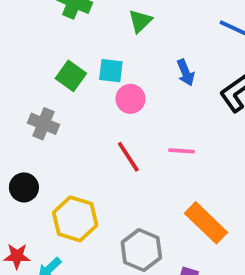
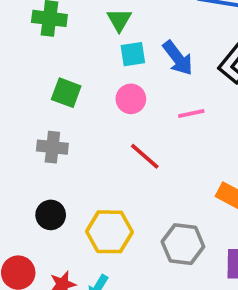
cyan square: (111, 71) -> (133, 54), moved
blue arrow: (186, 73) -> (178, 58), size x1.4
pink line: (181, 151) -> (191, 114), moved

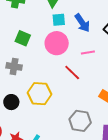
pink circle: (131, 99) -> (57, 43), size x1.5
red line: (145, 156) -> (72, 73), moved
yellow hexagon: (109, 232) -> (40, 94), moved

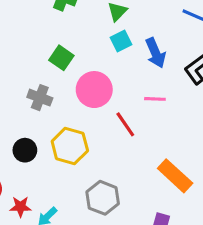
cyan square: (59, 20) -> (121, 41), turned -32
pink circle: (57, 43) -> (94, 90), moved
gray hexagon: (80, 121) -> (103, 198), moved

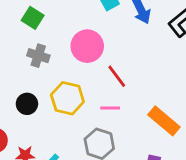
green square: (61, 58) -> (33, 18), moved
pink line: (155, 99) -> (110, 108), moved

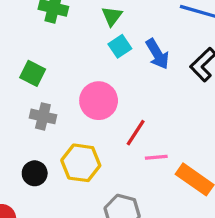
red line: (117, 76) -> (136, 133), turned 75
pink line: (110, 108) -> (156, 157), moved

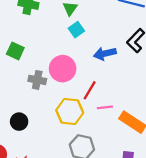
blue arrow: (157, 54) -> (105, 54), moved, turned 110
gray cross: (43, 116) -> (37, 80), moved
yellow hexagon: (81, 163) -> (70, 112), moved

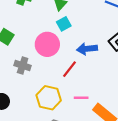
pink circle: (63, 69) -> (47, 44), moved
red line: (90, 90) -> (70, 69), moved

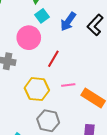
blue arrow: (87, 49) -> (68, 22), moved, turned -42

